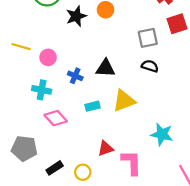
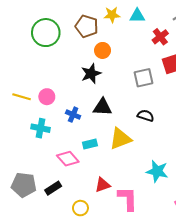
black star: (76, 16) -> (91, 74), moved
yellow line: (21, 47) -> (22, 97), moved
black semicircle: (150, 66) -> (146, 116), moved
pink diamond: (56, 118) -> (68, 159), moved
black rectangle: (55, 168) -> (53, 188), moved

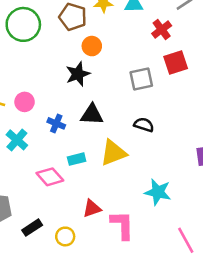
cyan cross: (41, 128) -> (17, 140), turned 30
black rectangle: (53, 188) -> (32, 228), moved

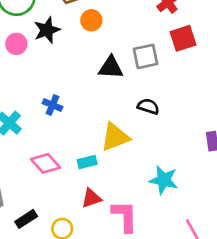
black star: (78, 74) -> (47, 30), moved
pink circle: (25, 102) -> (16, 44), moved
black triangle: (92, 115) -> (111, 68), moved
cyan rectangle: (77, 159) -> (87, 162), moved

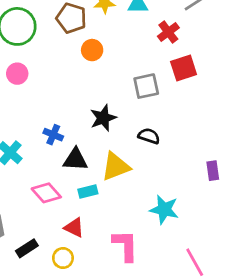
black star: (47, 30) -> (103, 118), moved
black triangle: (111, 68) -> (75, 160), moved
red triangle: (91, 198) -> (74, 228), moved, turned 45

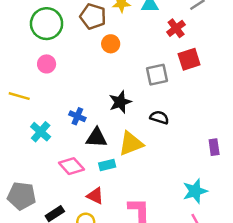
cyan star: (164, 209) -> (195, 191), moved, turned -30

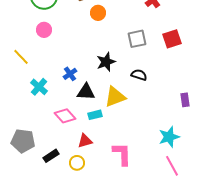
red square: (189, 59) -> (172, 39), moved
yellow line: (19, 96) -> (21, 57), turned 30
blue cross: (77, 116) -> (70, 74), turned 32
red triangle: (95, 196) -> (85, 141), turned -42

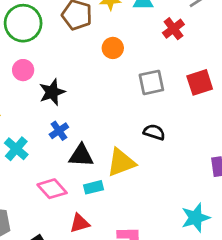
orange circle: (98, 13) -> (113, 48), moved
black star: (106, 62) -> (52, 92), moved

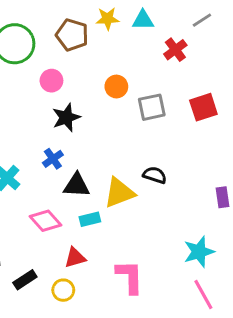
orange circle: (113, 48) -> (116, 87), moved
pink circle: (23, 70) -> (51, 81), moved
black star: (52, 92) -> (66, 117), moved
black semicircle: (154, 132) -> (155, 175), moved

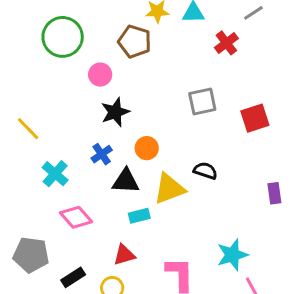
brown pentagon: (72, 35) -> (135, 41), moved
orange circle: (116, 87) -> (147, 148), moved
red square: (203, 107) -> (255, 118), moved
pink diamond: (46, 221) -> (76, 217), moved
cyan star: (199, 252) -> (232, 255), moved

